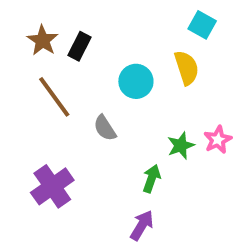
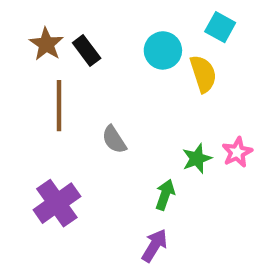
black rectangle: (80, 46) -> (87, 50), turned -64
cyan circle: (136, 81) -> (163, 50), moved
brown line: (54, 97) -> (59, 106), turned 36

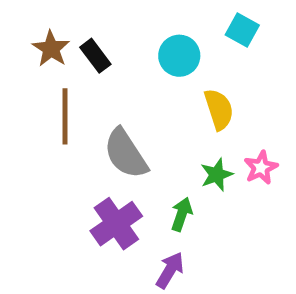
yellow semicircle: (203, 74) -> (219, 109), moved
gray semicircle: (114, 140) -> (126, 154), size x1.6
purple cross: (57, 203) -> (116, 224), moved

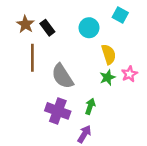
pink star: (261, 168) -> (129, 74), moved
green star: (217, 175) -> (107, 77), moved
purple cross: (116, 224) -> (58, 111), turned -35

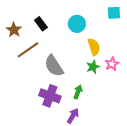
cyan square: (120, 15) -> (114, 13), moved, turned -32
brown star: (25, 24) -> (14, 30), moved
brown line: (32, 58) -> (28, 50), turned 55

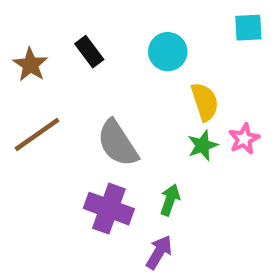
brown line: (28, 50) -> (37, 134), moved

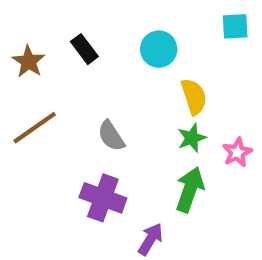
pink star: (244, 139) -> (237, 152), moved
gray semicircle: (118, 143) -> (111, 136), size x0.7
green arrow: (170, 200) -> (190, 190), moved, size x1.5

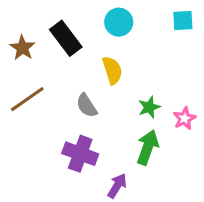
black rectangle: (84, 49) -> (66, 38), size x1.5
cyan circle: (159, 49) -> (119, 22), moved
yellow semicircle: (194, 97) -> (112, 70), moved

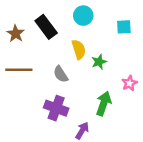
cyan square: (183, 21) -> (124, 27), moved
brown line: (27, 99) -> (19, 70), turned 35
green star: (149, 107) -> (99, 62), moved

